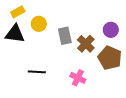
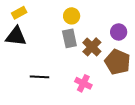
yellow circle: (39, 24) -> (72, 16), moved

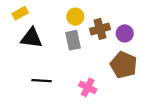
black triangle: (16, 36) -> (31, 38), moved
brown cross: (92, 47) -> (100, 29), moved, turned 30

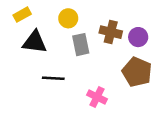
yellow circle: (75, 17) -> (68, 18), moved
brown cross: (100, 29) -> (111, 32), turned 30
black line: (42, 81) -> (53, 78), moved

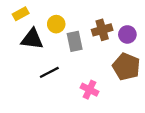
yellow circle: (68, 18) -> (56, 24), moved
brown cross: (111, 32) -> (102, 30), turned -30
black line: (53, 78) -> (49, 72), turned -30

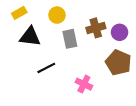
yellow circle: (56, 24) -> (57, 15), moved

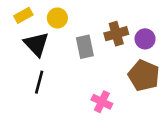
yellow circle: (57, 15) -> (57, 18), moved
black triangle: (30, 37) -> (36, 44), turned 40
black line: (46, 68) -> (39, 82), moved, turned -48

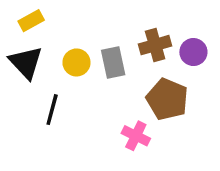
yellow circle: (57, 18) -> (76, 62), moved
black triangle: (36, 44) -> (26, 62), moved
brown pentagon: (144, 76) -> (167, 99), moved

